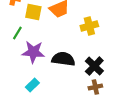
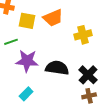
green line: (17, 33) -> (11, 42), turned 40

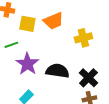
purple star: (27, 61) -> (27, 64), turned 30

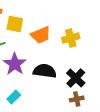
orange trapezoid: (53, 21) -> (41, 35), moved

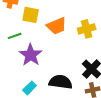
black semicircle: (45, 71) -> (61, 82), moved

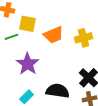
green line: (15, 36) -> (12, 37), moved

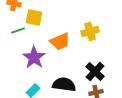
orange trapezoid: (54, 35) -> (60, 41), moved

